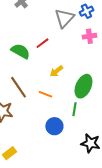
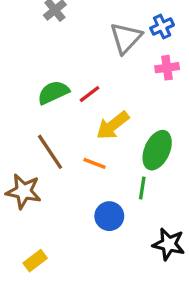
red line: (42, 43) -> (90, 94), moved
green semicircle: (20, 51) -> (53, 92), turned -54
yellow arrow: (56, 71) -> (113, 125), size x1.5

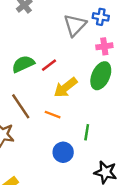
blue cross: (162, 27) -> (101, 17), turned 35
green ellipse: (157, 150) -> (101, 76), moved

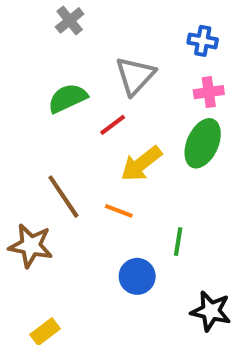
gray triangle: (75, 25) -> (135, 76), moved
green semicircle: (23, 64) -> (68, 98), moved

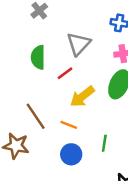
green semicircle: (68, 98) -> (38, 57), turned -65
blue circle: (137, 276) -> (71, 154), moved

